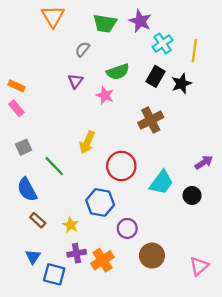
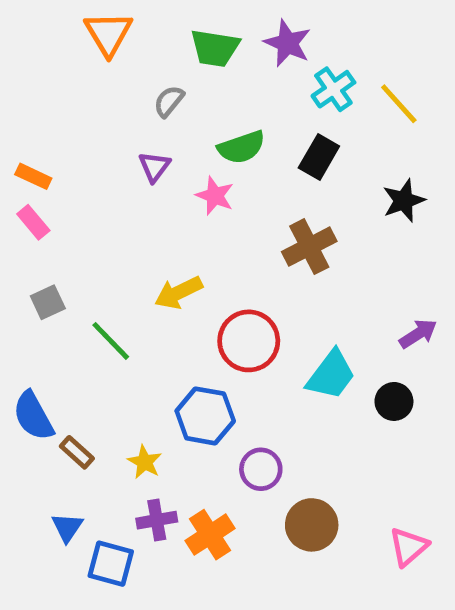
yellow line: (194, 51) -> (399, 104), turned -50
black star: (181, 84) -> (404, 201), moved
yellow arrow: (87, 142) -> (179, 293), turned 40
blue semicircle: (27, 190) -> (33, 416), moved

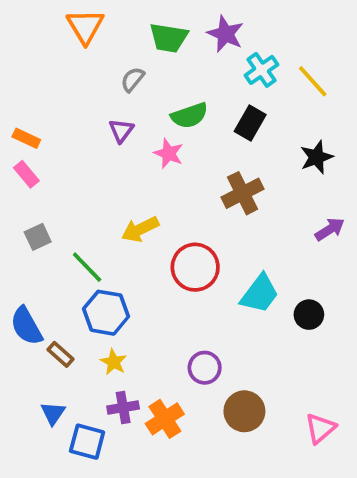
purple arrow: (418, 334) -> (330, 229), moved
blue hexagon: (205, 416) -> (106, 313), moved

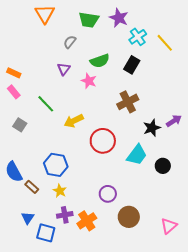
black star: (316, 157) -> (152, 128), moved
gray square: (38, 237) -> (20, 125), turned -32
green line: (87, 267) -> (46, 104), moved

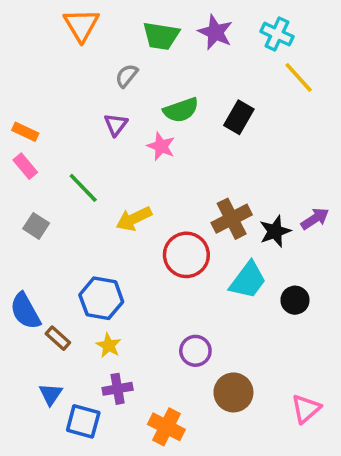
cyan cross: (138, 37) -> (277, 34), moved, turned -30
brown cross: (128, 102) -> (232, 219), moved
orange cross: (87, 221) -> (166, 427), moved, turned -30

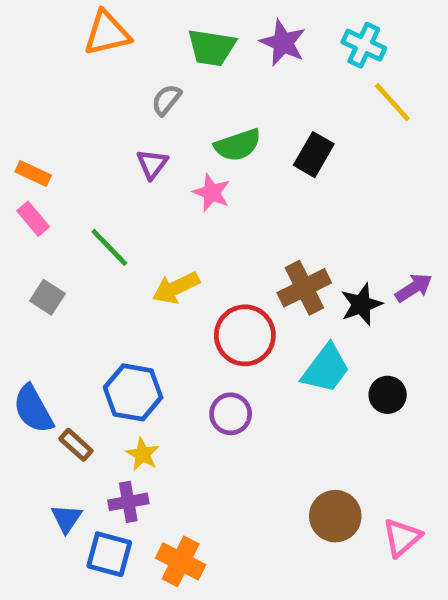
orange triangle: (81, 25) -> (107, 33), turned 48
purple circle: (195, 351) -> (231, 414), moved
purple cross: (118, 389) -> (128, 502), moved
brown circle: (233, 392) -> (335, 516), moved
orange cross: (166, 427) -> (181, 561), moved

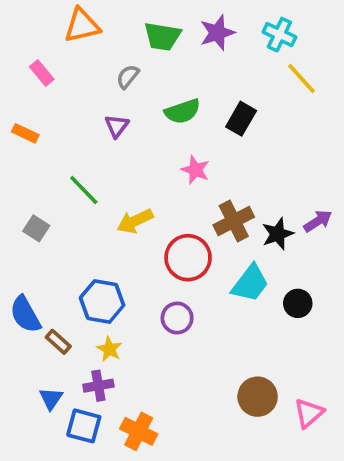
purple star: (283, 43) -> (217, 33), turned 30
pink star: (212, 193) -> (195, 170), moved
pink rectangle: (33, 219) -> (42, 73), moved

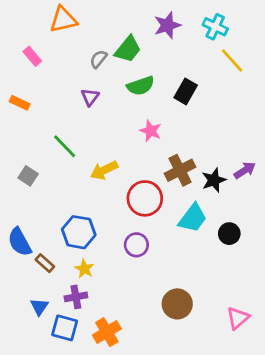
green trapezoid: (162, 36) -> (128, 49), moved, turned -60
brown circle: (258, 397) -> (177, 304), moved
orange cross: (139, 431) -> (107, 332), turned 32

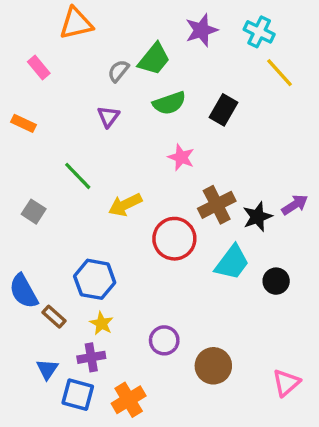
purple circle: (136, 245) -> (164, 340), moved

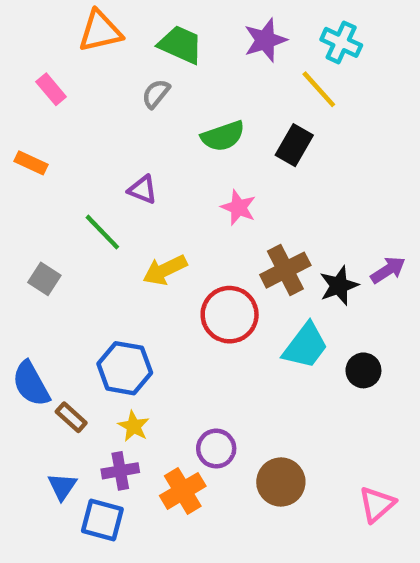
green trapezoid: (154, 59) -> (180, 45), moved, turned -105
yellow line: (279, 73) -> (319, 89), moved
purple triangle: (108, 117) -> (143, 190), moved, turned -45
orange cross: (129, 400) -> (183, 491), moved

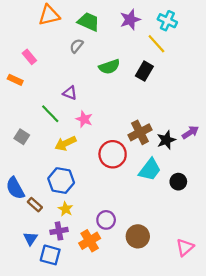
pink rectangle: (51, 89) -> (29, 57), moved
pink star: (238, 208) -> (84, 119), moved
yellow arrow: (165, 270) -> (66, 143), moved

